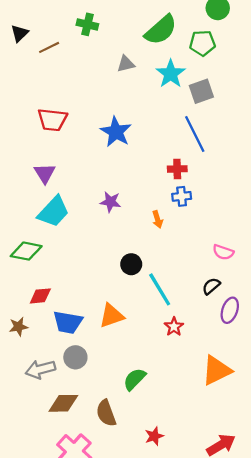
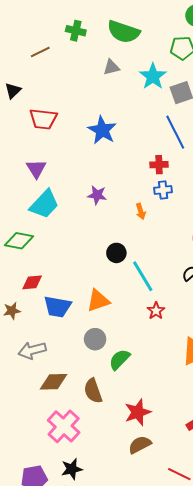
green semicircle: (161, 30) -> (123, 32), moved, turned 60
black triangle: (20, 33) -> (13, 91), moved
gray circle: (75, 357) -> (95, 339), moved
red star: (154, 436) -> (138, 412), size x1.5

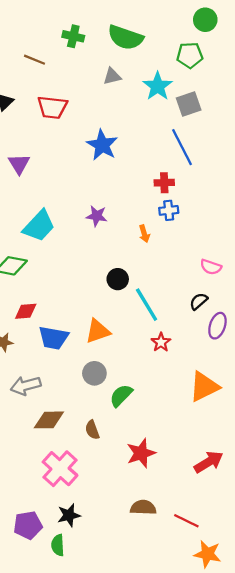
brown line: (40, 52) -> (35, 60), turned 48
red trapezoid: (43, 119) -> (52, 107), moved
purple triangle: (36, 169) -> (19, 164), moved
brown semicircle: (93, 391) -> (92, 430), size x0.7
brown semicircle: (140, 445) -> (143, 507), moved, turned 30

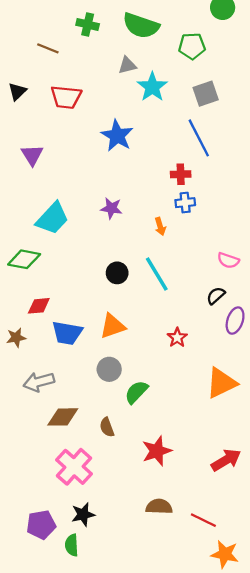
green pentagon: (190, 55) -> (192, 46), moved
cyan star: (158, 86) -> (152, 87), moved
black circle: (118, 279) -> (117, 273), moved
cyan line: (147, 305) -> (157, 274), moved

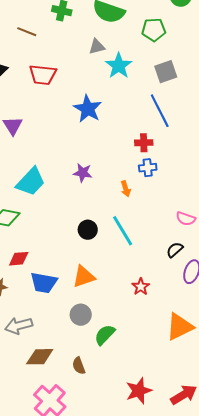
red star: (157, 451) -> (139, 391), moved

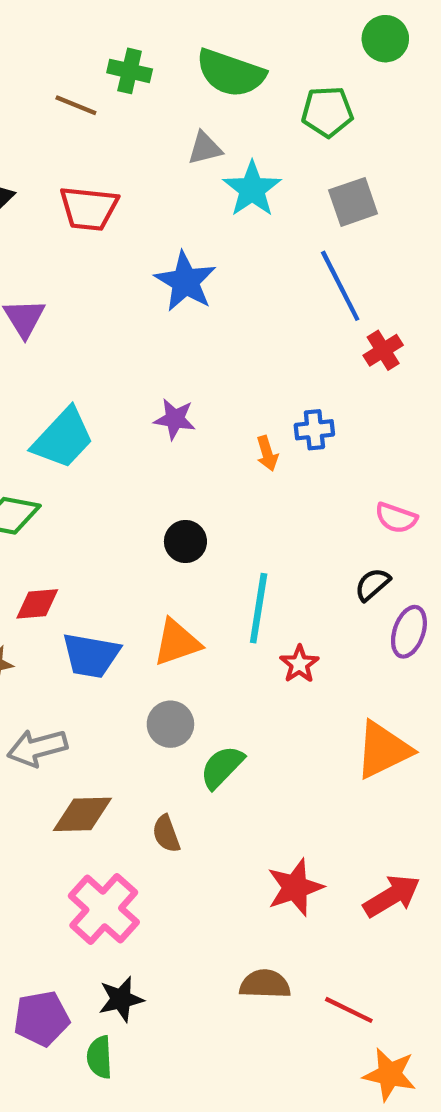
brown line: (27, 32) -> (76, 105), moved
red cross: (144, 143) -> (383, 350), moved, turned -30
blue cross: (148, 168) -> (314, 430), moved
cyan line: (123, 231) -> (259, 608), moved, turned 40

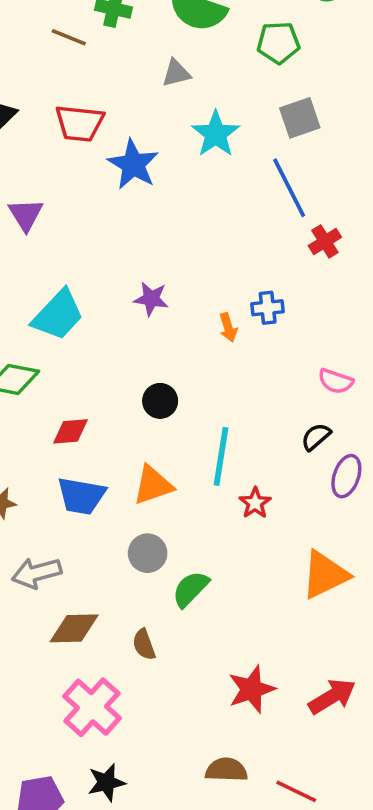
cyan star: (252, 189) -> (216, 134), moved
blue star: (185, 281) -> (133, 164), moved
red diamond: (37, 604) -> (71, 431), moved

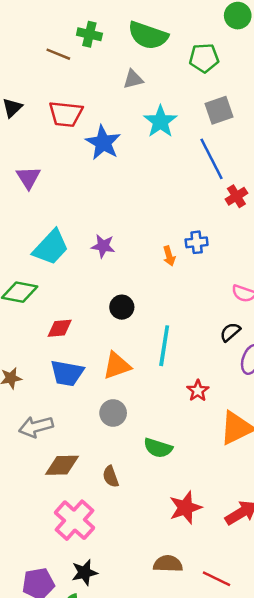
purple star: (151, 299) -> (103, 246), moved
red star: (255, 503) -> (198, 391), moved
green semicircle: (191, 589) -> (158, 448), moved, turned -116

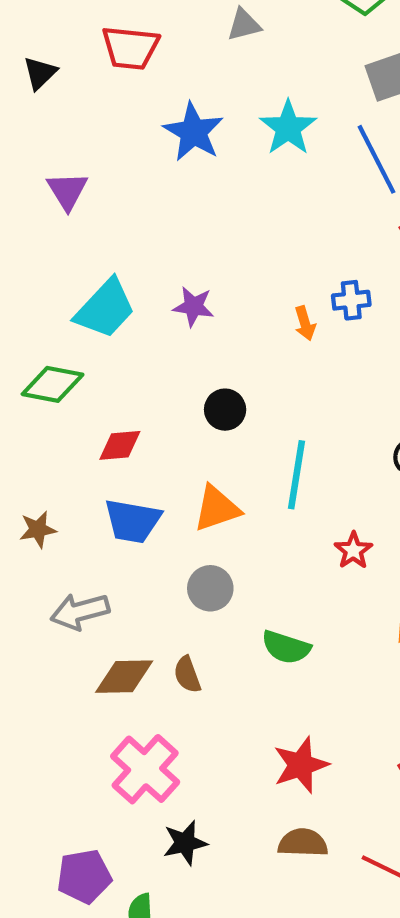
red trapezoid: (66, 114) -> (130, 48), moved
cyan star: (160, 121) -> (288, 128), moved
brown semicircle: (111, 477) -> (187, 675), moved
red star: (185, 508) -> (301, 765), moved
black star: (84, 572) -> (185, 843), moved

